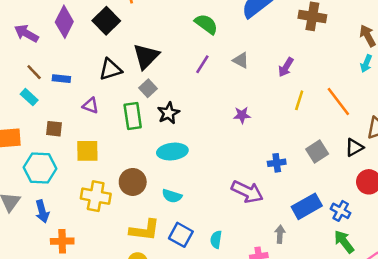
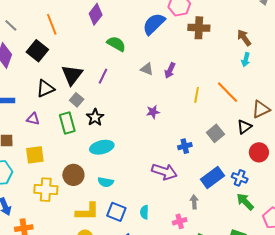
purple line: (202, 64) -> (103, 76), moved
purple arrow: (286, 67) -> (170, 70), moved

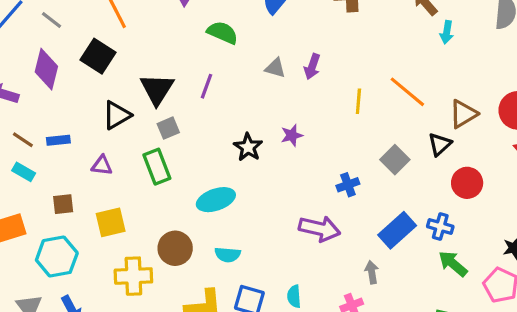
cyan arrow: (246, 60) -> (447, 32), moved
gray square: (77, 100) -> (168, 128), turned 32
black star: (95, 117) -> (248, 147), moved

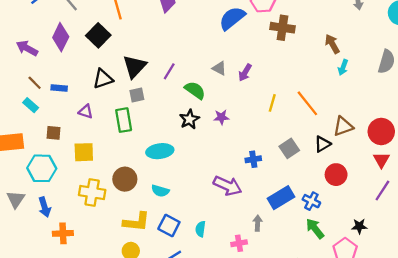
green semicircle: (222, 33) -> (195, 90), moved

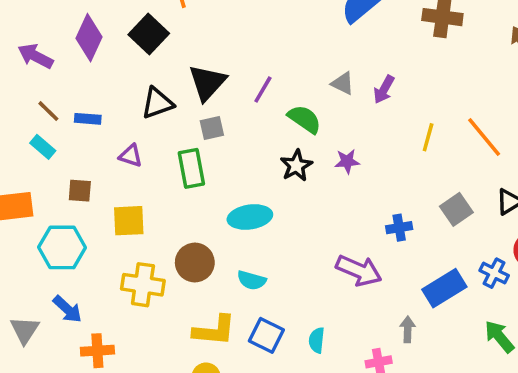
gray triangle: (16, 199) -> (25, 330), moved
blue cross: (311, 201) -> (494, 273), moved
blue arrow: (45, 207) -> (67, 309), turned -30

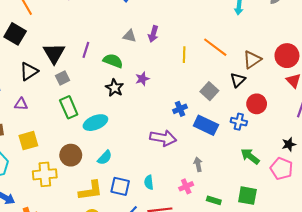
green rectangle: (191, 168) -> (69, 107), moved
cyan semicircle: (252, 280) -> (105, 158), turned -49
blue rectangle: (444, 288) -> (206, 125), moved, turned 70

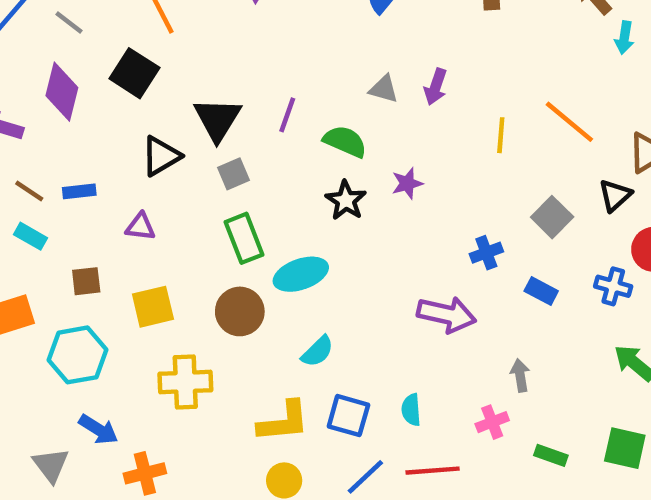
blue rectangle: (206, 125) -> (541, 291), size x0.6
brown circle: (71, 155) -> (240, 311), moved

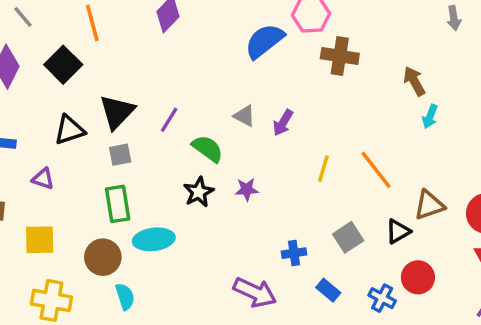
cyan semicircle: (318, 351) -> (125, 297), moved, turned -76

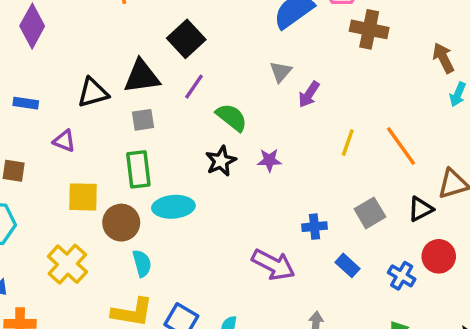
black square: (63, 65) -> (186, 39), moved
black triangle: (117, 112) -> (142, 76), turned 36
gray triangle: (244, 116) -> (281, 72), moved, turned 40
yellow square: (40, 240) -> (83, 197), moved
yellow cross: (51, 300) -> (67, 264), turned 30

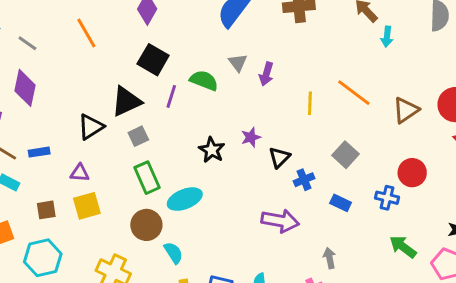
green semicircle: (232, 117) -> (204, 80), moved
yellow square: (83, 197) -> (87, 206), moved
black triangle: (421, 209) -> (279, 157), moved

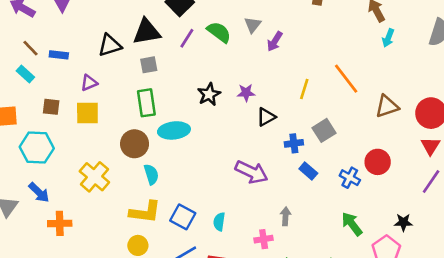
yellow line: (310, 103) -> (304, 89), moved
purple triangle: (80, 173) -> (89, 83), turned -42
blue cross: (304, 180) -> (294, 143), moved

